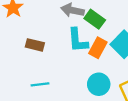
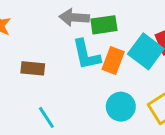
green rectangle: (95, 19) -> (104, 25), turned -36
cyan line: (40, 84) -> (46, 117), turned 72

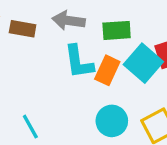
green rectangle: (104, 25) -> (117, 30), moved
brown rectangle: (33, 68) -> (23, 29), moved

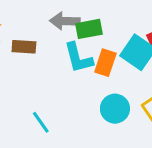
brown rectangle: (23, 29) -> (24, 47), moved
green rectangle: (117, 30) -> (89, 29), moved

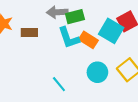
orange rectangle: (105, 63) -> (88, 40), turned -72
cyan line: (41, 122) -> (59, 84), moved

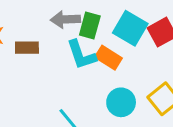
green rectangle: (75, 17) -> (90, 26), turned -60
cyan square: (111, 31) -> (130, 28), moved

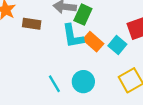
cyan square: (130, 28) -> (117, 45), moved, size x0.7
cyan circle: (121, 102) -> (83, 82), moved

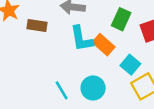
green rectangle: (83, 15) -> (121, 19), moved
cyan square: (117, 45) -> (130, 65), moved

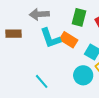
cyan circle: (93, 88) -> (83, 75), moved

